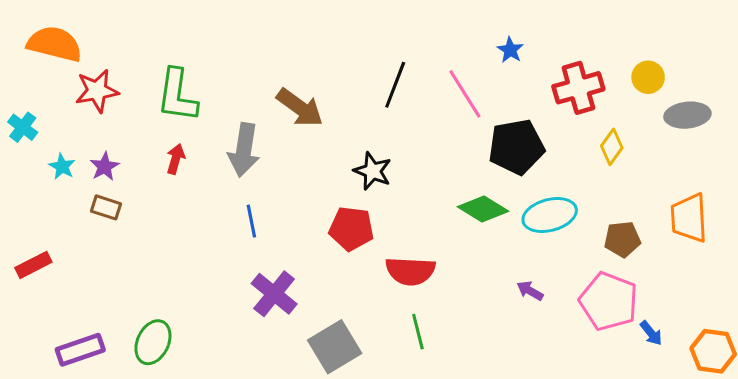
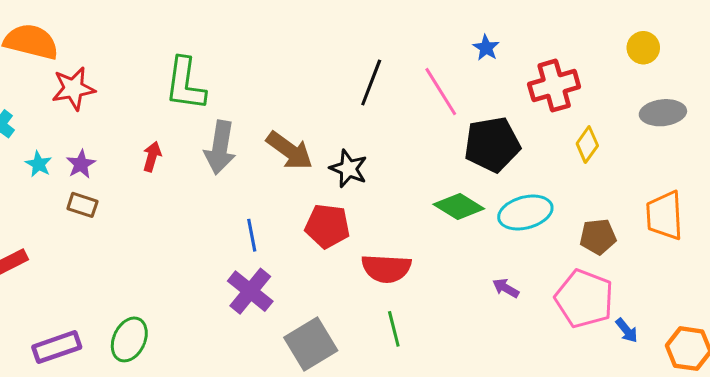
yellow circle: (648, 77) -> (643, 48), moved
green L-shape: (177, 95) -> (185, 84), moved
brown arrow: (300, 108) -> (290, 151), moved
blue line: (251, 221) -> (252, 235), moved

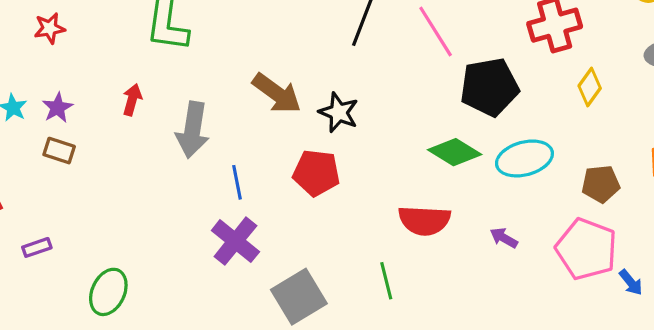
red star: (73, 89) -> (50, 28), size x0.7
gray arrow: (220, 147) -> (193, 130), moved
red semicircle: (386, 268) -> (424, 220), moved
purple rectangle: (57, 347) -> (37, 247), moved, size x0.6

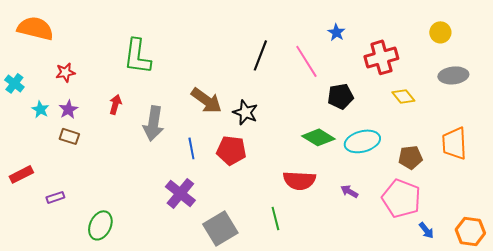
red star: (50, 28) -> (65, 72), moved
black pentagon: (490, 87) -> (340, 96), size x0.7
yellow diamond: (590, 87) -> (403, 96), turned -75
blue line: (237, 182) -> (191, 148), moved
blue arrow: (631, 282) -> (426, 230), moved

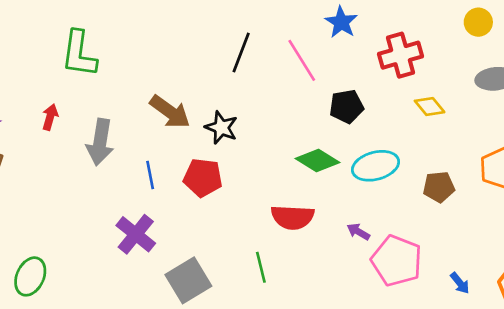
blue star: (336, 32) -> (341, 22), size x1.4
pink pentagon: (401, 198) -> (397, 261), moved

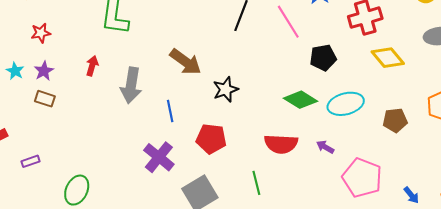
yellow diamond: (430, 106) -> (388, 58), size x1.4
black star: (221, 128) -> (226, 89), moved, turned 30
red pentagon: (203, 178) -> (211, 139), moved
purple arrow: (358, 232) -> (325, 147), moved

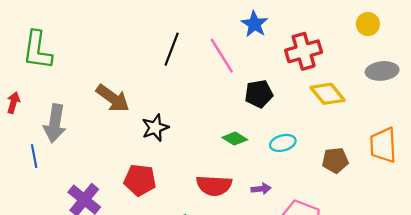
green diamond: (301, 100) -> (235, 139), size x0.7
cyan ellipse: (346, 104) -> (283, 143), size x0.7
blue line: (170, 111) -> (34, 156), moved
purple arrow: (325, 147) -> (261, 189), turned 144

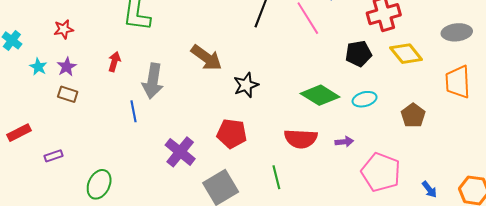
black pentagon: (259, 94) -> (358, 54), moved
green diamond: (235, 139) -> (320, 95), size x1.6
orange trapezoid: (383, 145) -> (458, 82), moved
brown pentagon: (335, 160) -> (413, 115), turned -30

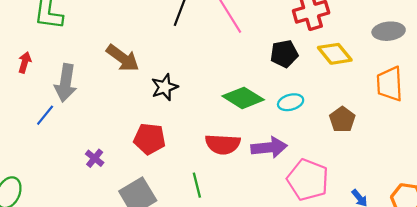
blue line: (134, 111) -> (45, 115), turned 50
purple arrow: (344, 142) -> (269, 147), size x1.8
purple cross: (180, 152) -> (95, 158), size x0.6

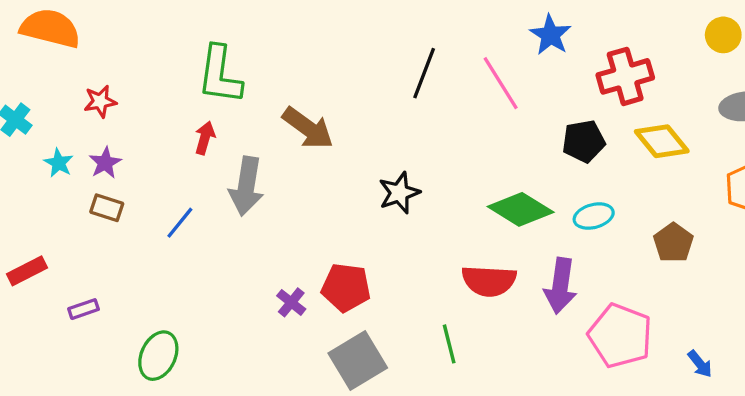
brown arrow: (123, 58) -> (308, 128), moved
red arrow: (25, 62) -> (205, 138), moved
blue line: (45, 115) -> (180, 223), moved
red pentagon: (150, 139) -> (346, 287), moved
purple arrow: (269, 147) -> (560, 286), turned 104

